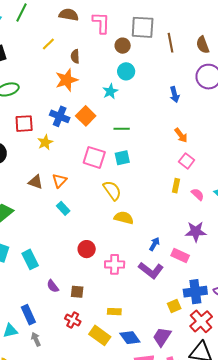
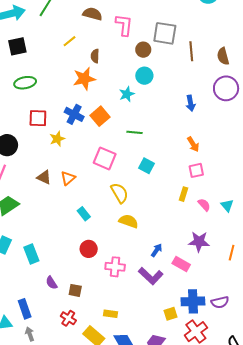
cyan square: (122, 158) -> (146, 166), moved, turned 35
pink square: (187, 161) -> (196, 170), turned 35
cyan rectangle: (63, 208) -> (84, 214), moved

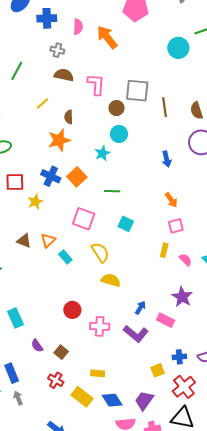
cyan rectangle: (84, 214) -> (65, 257), moved
purple star: (199, 242) -> (182, 297), turned 30
brown square: (75, 290) -> (61, 352), turned 32
blue cross: (193, 301) -> (179, 357), size x0.6

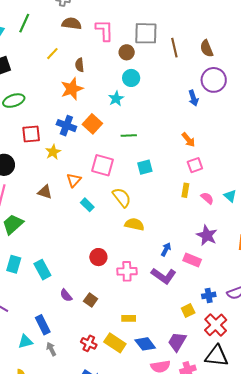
blue arrow: (166, 159) -> (193, 98), moved
cyan square: (126, 224) -> (145, 167), turned -35
orange triangle: (48, 240) -> (74, 180), moved
red cross: (56, 380) -> (89, 343), moved

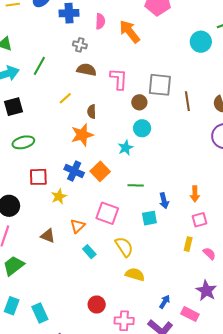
blue arrow: (193, 98) -> (164, 201), moved
orange arrow: (188, 140) -> (195, 194), turned 35

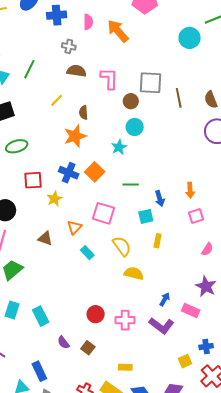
yellow rectangle: (188, 244) -> (158, 241), moved
pink semicircle: (209, 254) -> (207, 249), turned 80
red circle: (97, 305) -> (96, 314), moved

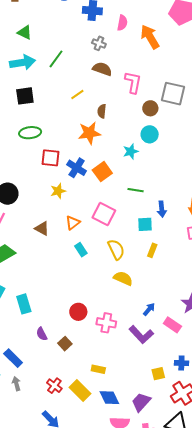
red square: (33, 180) -> (50, 158), moved
blue rectangle: (39, 371) -> (13, 358), turned -30

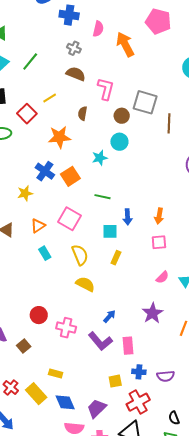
brown semicircle: (102, 111) -> (83, 113), moved
red square: (50, 158) -> (27, 114), moved, turned 36
pink rectangle: (172, 325) -> (128, 346), moved, turned 48

